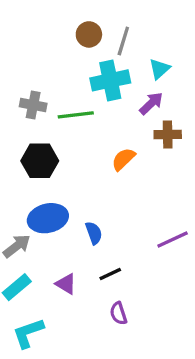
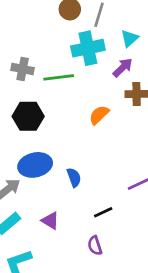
black line: (110, 274) -> (103, 212), moved

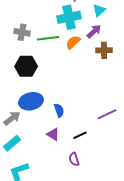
orange semicircle: (99, 115) -> (73, 42), moved
purple triangle: (50, 221) -> (53, 134), moved

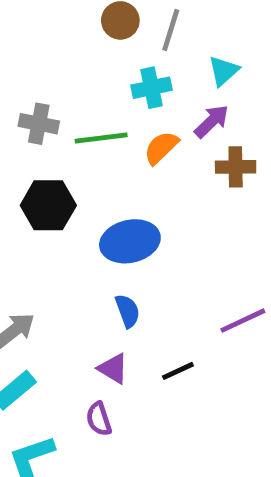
cyan cross: (69, 17) -> (152, 88), size x0.7
blue ellipse: (31, 101) -> (130, 241), moved
purple semicircle: (74, 159) -> (99, 419), moved

